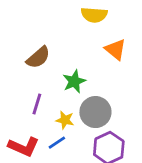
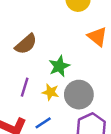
yellow star: (65, 120) -> (51, 92), moved

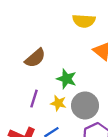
green star: (59, 66) -> (66, 79), turned -30

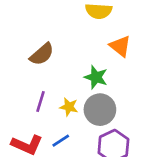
green star: (66, 79) -> (96, 77), moved

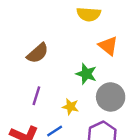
yellow star: (69, 107) -> (70, 107), moved
gray circle: (100, 110) -> (111, 97), moved

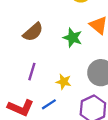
green star: (86, 74) -> (73, 38), moved

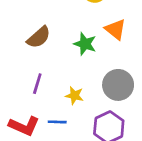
blue line: (49, 104) -> (57, 122), turned 35

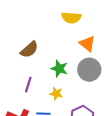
green star: (85, 44) -> (59, 69), moved
gray circle: (118, 85) -> (89, 70), moved

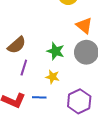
brown semicircle: (29, 50) -> (17, 45), moved

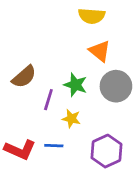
orange triangle: (84, 26) -> (100, 51), moved
purple line: (24, 68) -> (48, 100), moved

